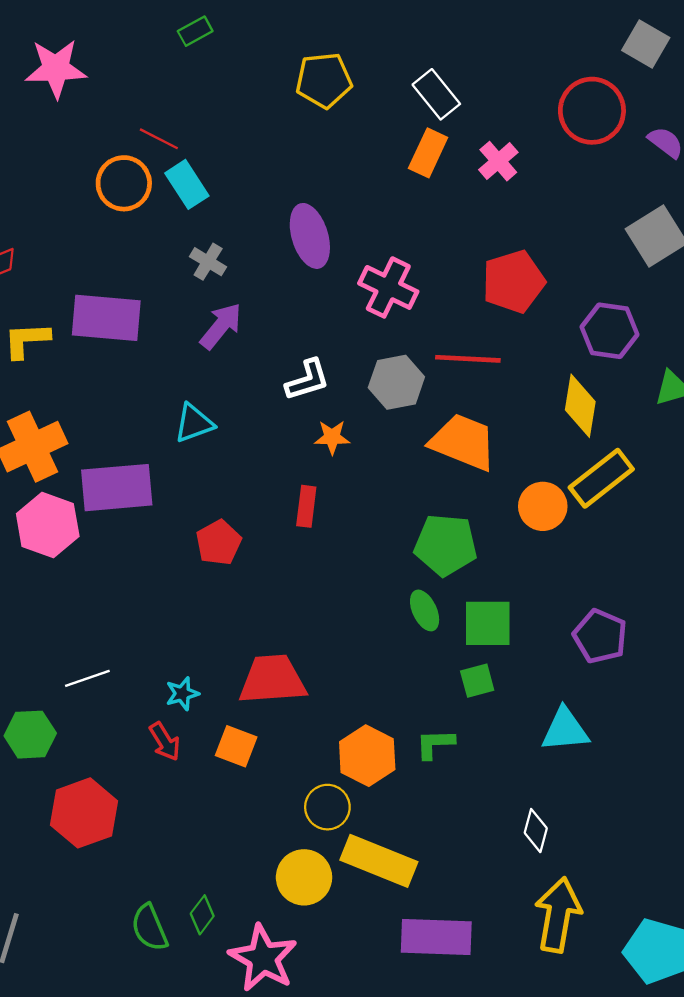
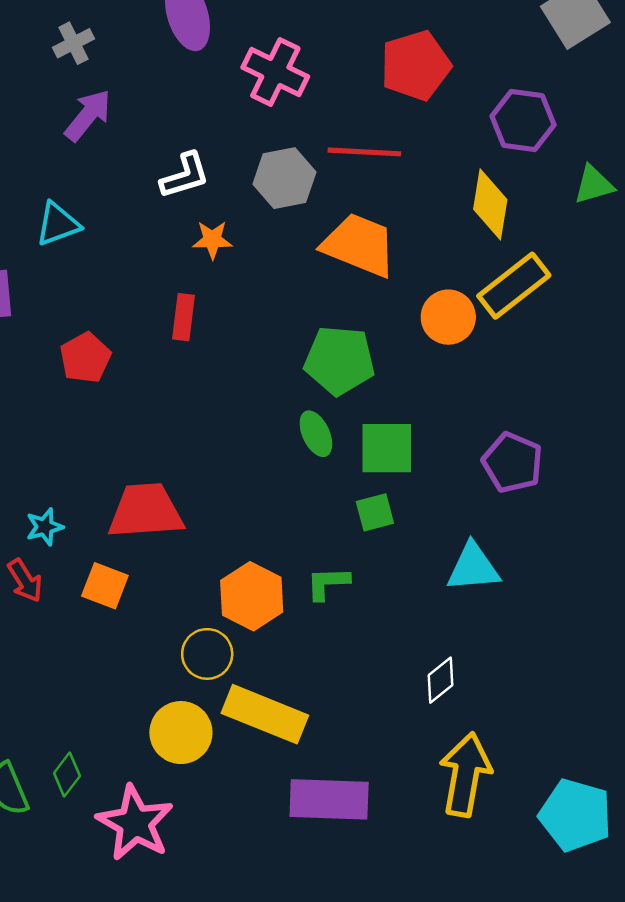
gray cross: (208, 262) -> (73, 43), turned 32
white diamond: (536, 831) -> (440, 680), turned 36

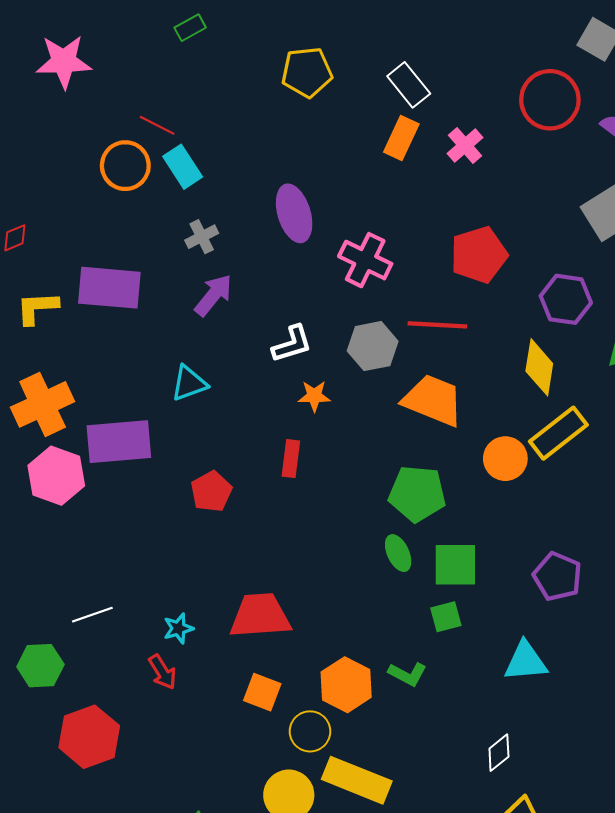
green L-shape: (328, 583) -> (408, 674), turned -150
orange square: (105, 586) -> (262, 692), moved

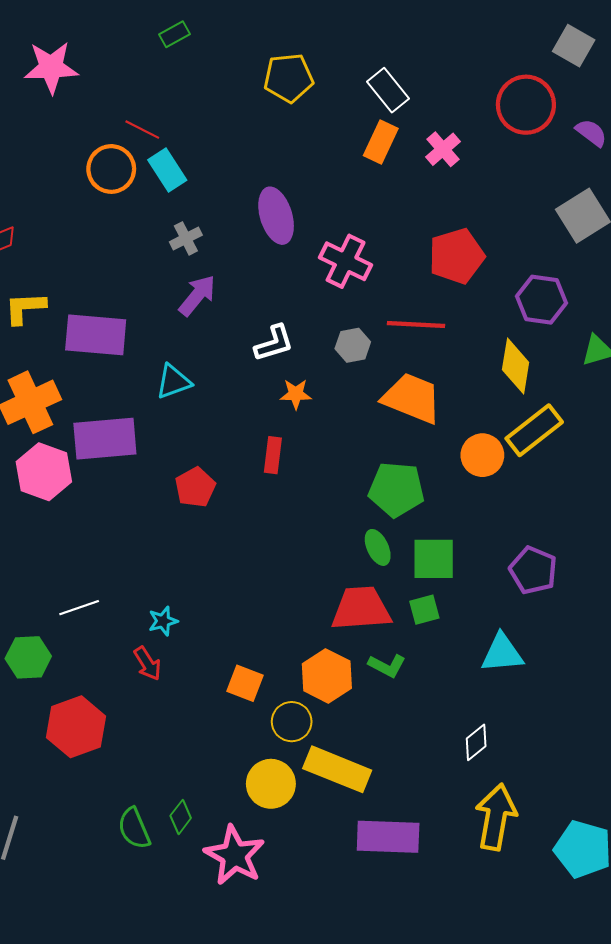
purple rectangle: (109, 288) -> (96, 335), moved
gray hexagon: (373, 346) -> (353, 345), size x0.7
red trapezoid: (260, 616) -> (361, 609), moved

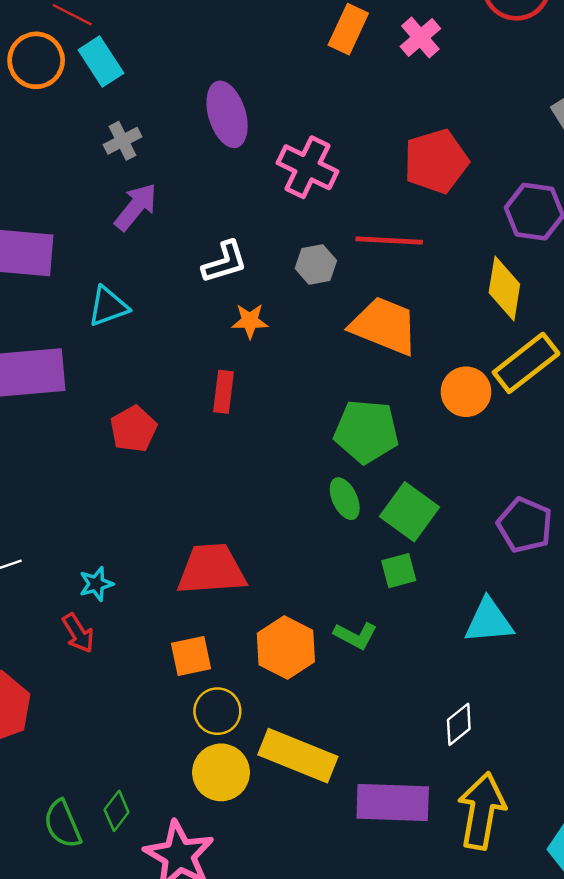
green square: (434, 559) -> (410, 512), turned 36
red trapezoid: (361, 609) -> (211, 569), moved
orange square: (245, 683) -> (191, 656), turned -33
yellow circle: (292, 722) -> (217, 711), moved
purple rectangle: (388, 837) -> (393, 802), moved

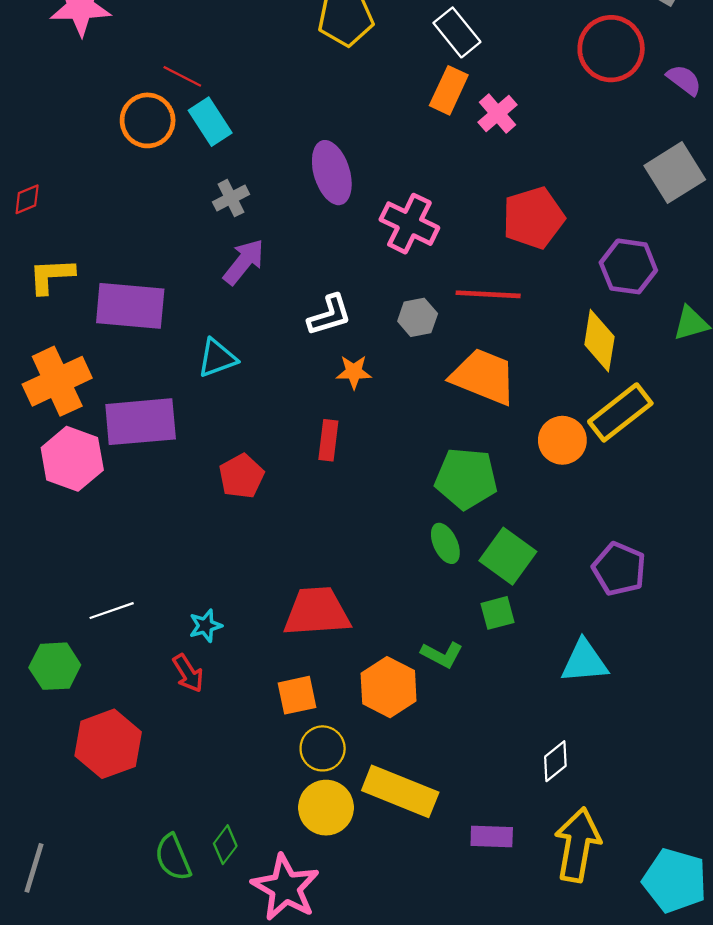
pink cross: (420, 38) -> (497, 114), moved
green L-shape: (356, 636) -> (442, 655), moved
purple rectangle: (393, 802) -> (492, 837), size x0.6

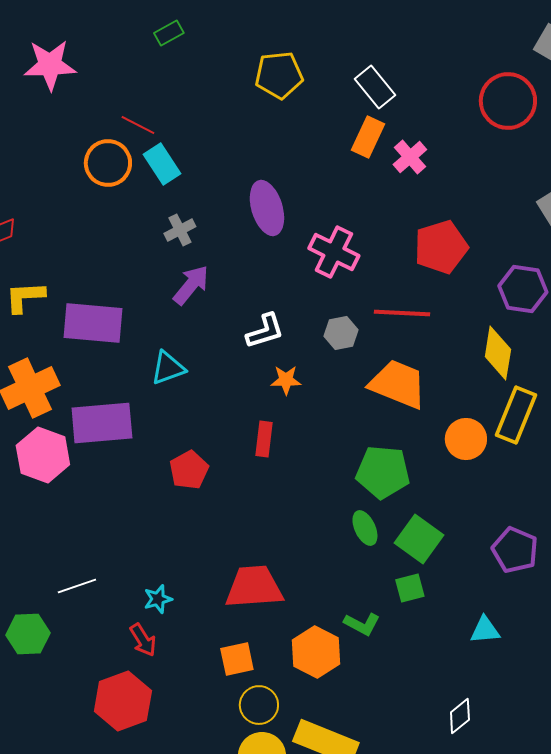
yellow rectangle: (620, 412) -> (516, 415), turned -30
cyan triangle: (584, 662) -> (485, 630), size x0.7
red hexagon: (108, 744) -> (123, 701), moved

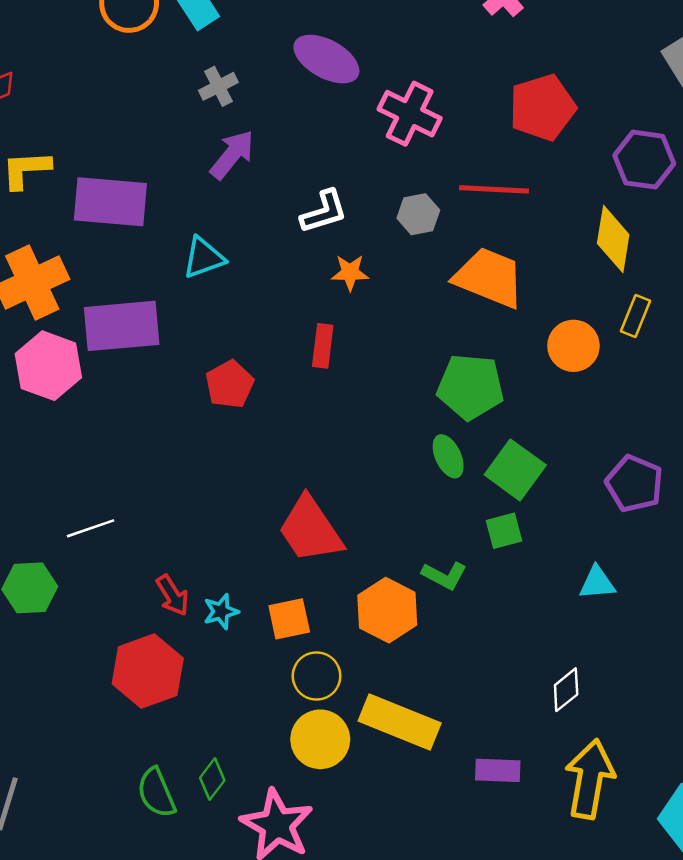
purple ellipse: (267, 208) -> (326, 59), turned -44
yellow rectangle: (516, 415) -> (636, 316), size x0.6
red trapezoid: (254, 587) -> (310, 530), turned -120
cyan star: (158, 599) -> (221, 611), moved

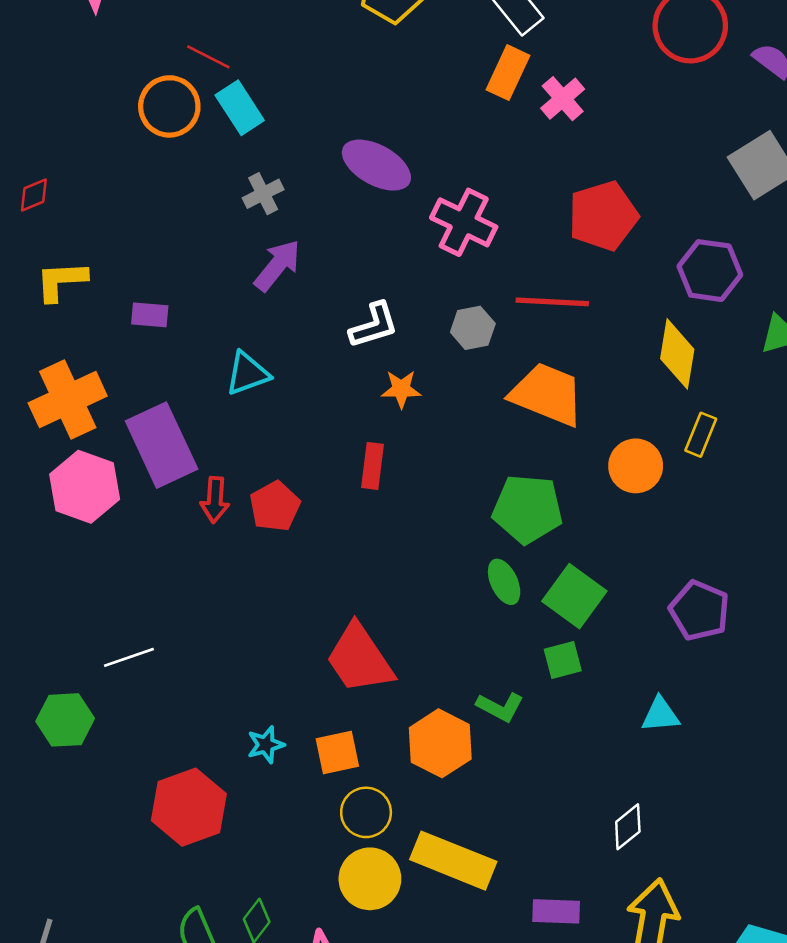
purple rectangle: (110, 202) -> (150, 315), size x0.5
purple rectangle: (122, 326) -> (162, 445), turned 70
red arrow: (173, 595) -> (215, 500), moved, turned 36

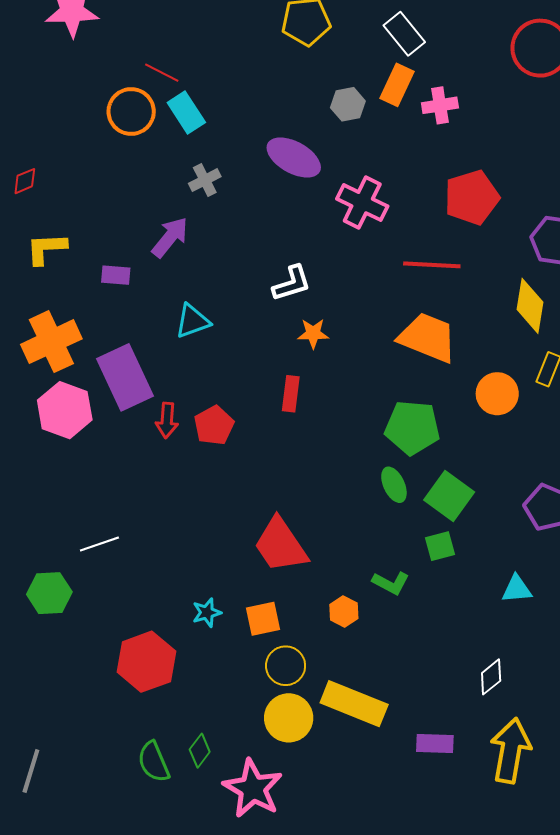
pink cross: (563, 99) -> (440, 105), turned 32
purple arrow: (277, 265) -> (170, 237), moved
gray hexagon: (473, 328) -> (348, 104), moved
orange hexagon: (440, 743) -> (344, 612), size x0.6

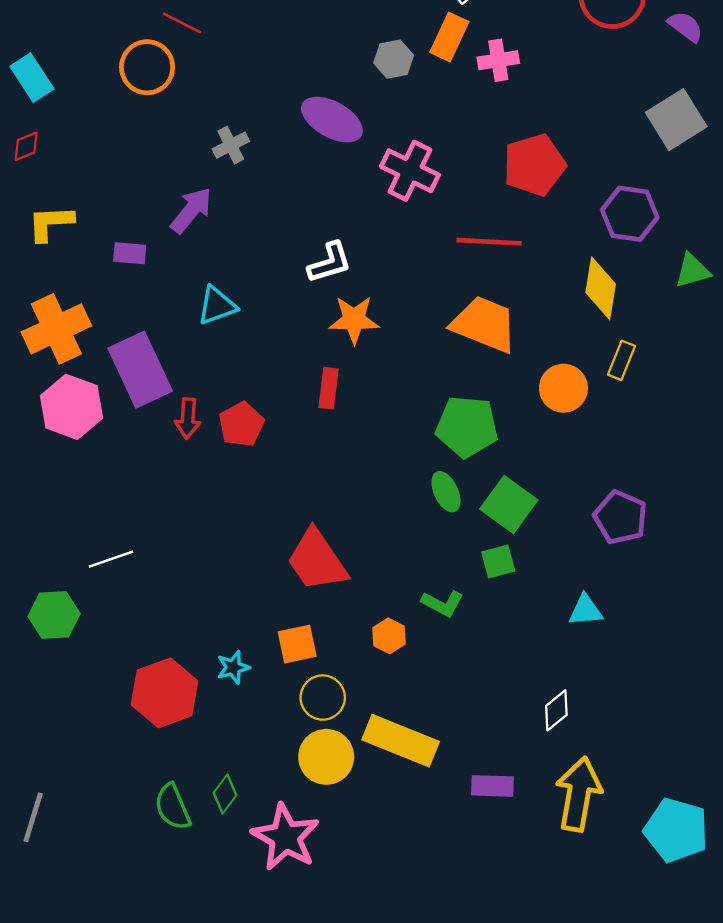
cyan rectangle: (186, 113) -> (32, 78), moved
orange star: (313, 333) -> (354, 320), size x1.4
cyan star: (207, 613) -> (233, 667), moved

